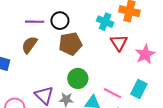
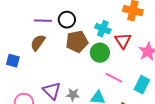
cyan cross: (105, 22) -> (103, 29), moved
green circle: (78, 78) -> (100, 53), moved
pink line: (113, 93) -> (114, 78), moved

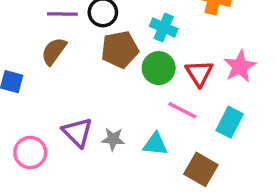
red triangle: (123, 41) -> (199, 73), moved

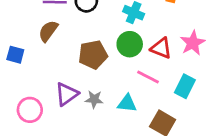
brown pentagon: (120, 49) -> (93, 55), moved
red triangle: (199, 73) -> (161, 48), turned -35
purple triangle: (78, 132) -> (67, 94), turned 40

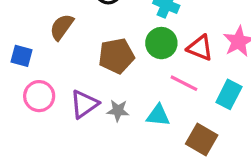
pink circle: (30, 110) -> (39, 96), moved

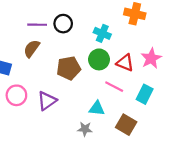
gray star: (118, 111) -> (85, 129), moved

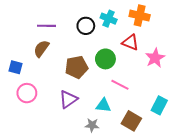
black circle: (63, 24) -> (86, 26), moved
cyan cross: (102, 33) -> (109, 19), moved
red triangle: (125, 63) -> (130, 42), moved
cyan rectangle: (145, 94) -> (159, 105), moved
purple triangle: (47, 101) -> (68, 99), moved

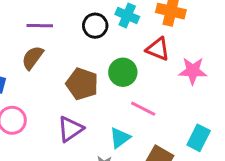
pink star: (155, 58) -> (193, 71), turned 30
brown pentagon: (77, 67) -> (82, 84), turned 30
cyan triangle: (103, 105) -> (120, 138), turned -42

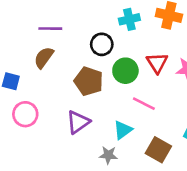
cyan cross: (127, 15) -> (129, 19), turned -36
black circle: (95, 26) -> (102, 44), moved
red triangle: (158, 49) -> (157, 63), moved, turned 35

